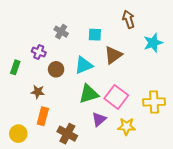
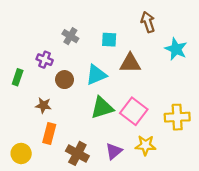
cyan star: (153, 43) -> (176, 49), turned -30
brown triangle: (113, 55) -> (130, 63), turned 36
purple triangle: (99, 119) -> (114, 151), moved

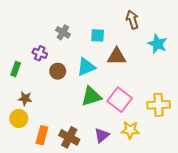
brown star: (43, 105) -> (25, 98), moved
orange rectangle: (49, 134) -> (42, 135), moved
yellow circle: (21, 153) -> (19, 118), moved

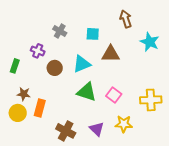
green triangle: (91, 96) -> (87, 92), turned 35
pink square: (120, 100) -> (114, 95), size x0.7
orange rectangle: (42, 135) -> (40, 108), moved
purple triangle: (102, 135) -> (97, 129), turned -35

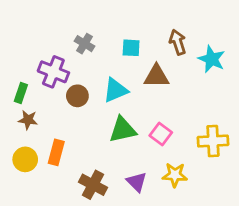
brown arrow: (126, 19) -> (178, 42), moved
purple cross: (38, 51) -> (53, 72), size x1.5
green triangle: (87, 92) -> (123, 130), turned -30
brown star: (24, 94) -> (28, 120), moved

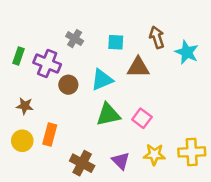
green rectangle: (21, 93) -> (18, 56), moved
yellow cross: (213, 141) -> (192, 152), moved

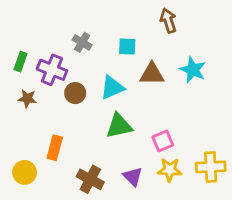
brown arrow: (157, 37) -> (168, 21), moved
cyan star: (187, 52) -> (193, 70), moved
brown star: (25, 106) -> (27, 99), moved
pink square: (142, 118) -> (163, 141), moved, turned 30
yellow circle: (22, 141) -> (25, 172), moved

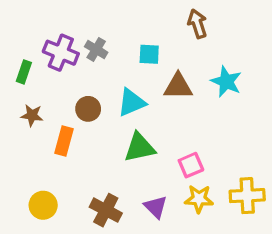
purple cross: (52, 70) -> (61, 53), moved
orange rectangle: (55, 148) -> (64, 141), moved
yellow circle: (25, 172) -> (43, 205), moved

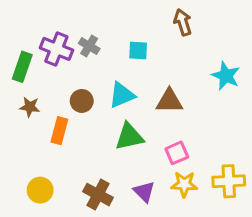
green rectangle: (24, 72) -> (22, 67), size x1.4
cyan star: (226, 82) -> (226, 76), moved
brown triangle: (178, 86) -> (169, 101), moved

